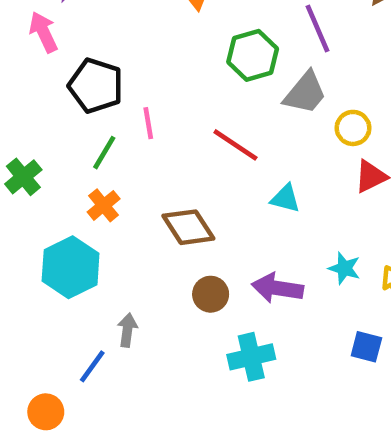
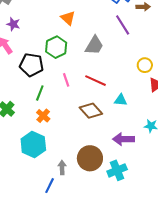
green hexagon: (253, 55) -> (56, 47), moved
gray trapezoid: (305, 93) -> (94, 45), moved
pink line: (148, 123) -> (66, 80), moved
brown diamond: (188, 227) -> (91, 111), moved
brown circle: (211, 294) -> (90, 158), moved, size x1.6

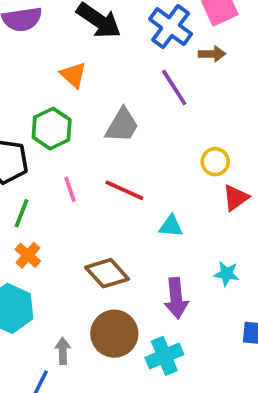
brown diamond: (91, 111) -> (107, 273), moved
purple arrow: (124, 139) -> (176, 298), turned -95

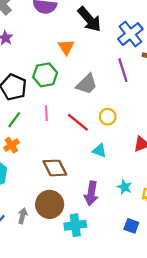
yellow circle: (215, 162) -> (108, 117), moved
gray arrow: (63, 351) -> (23, 216), moved

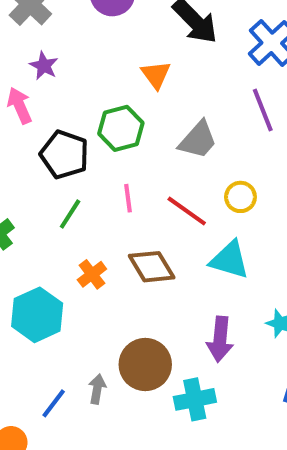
orange cross: (11, 145) -> (92, 274), moved
cyan triangle: (99, 151) -> (230, 260), size x1.5
brown diamond: (55, 168) -> (152, 267), moved

